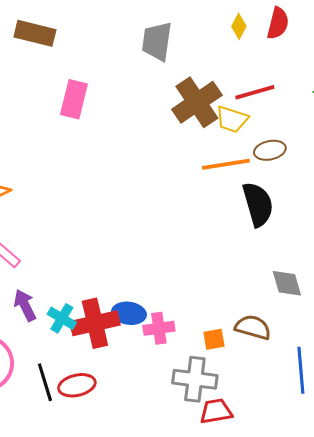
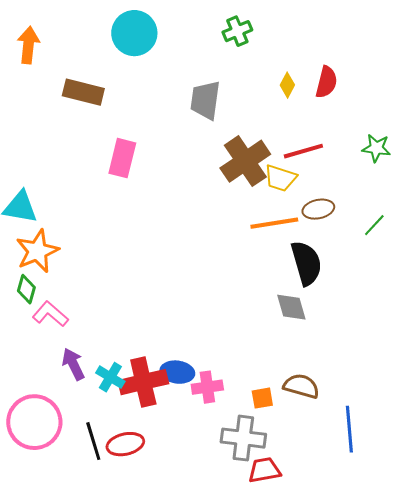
gray diamond: (287, 283) -> (291, 307), moved

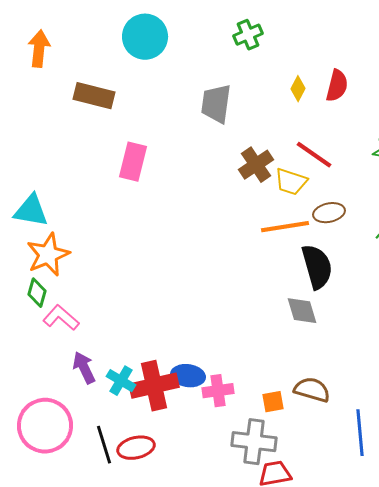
red line: (303, 151) -> (314, 155), turned 51
brown cross: (245, 161) -> (256, 165), size x0.7

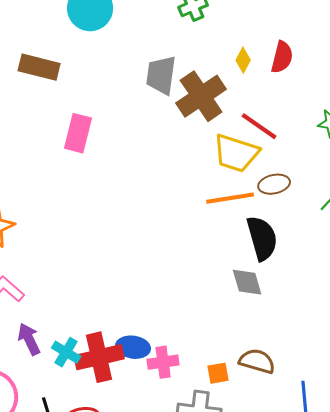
brown cross: (256, 165) -> (201, 96), moved, size x1.4
yellow trapezoid: (291, 182) -> (236, 153), size x1.4

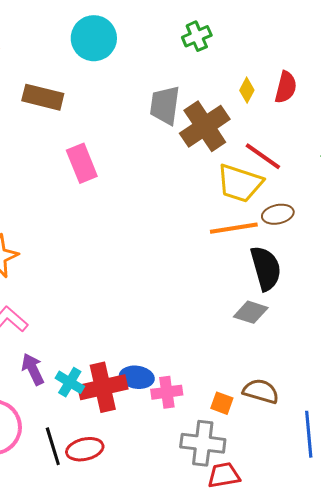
pink rectangle: (78, 133) -> (82, 163), turned -36
gray diamond: (247, 282) -> (251, 312), turned -56
orange square: (218, 373) -> (222, 403), turned 30

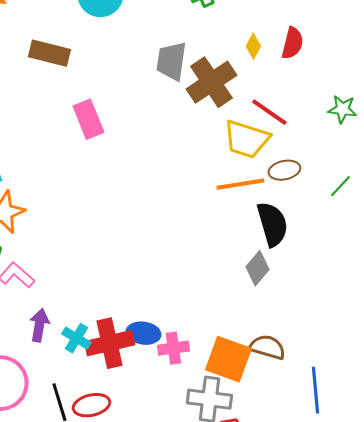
gray diamond: (251, 312) -> (257, 268), turned -68
purple arrow: (33, 369) -> (39, 325), turned 36
orange square: (222, 403) -> (228, 359), size x2.0

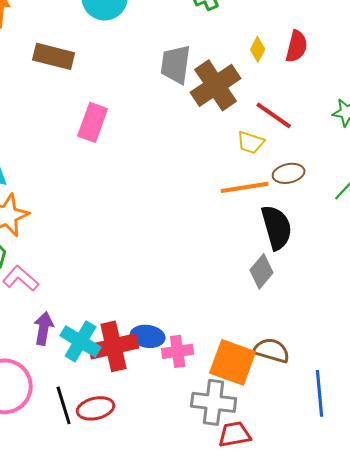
pink rectangle: (88, 119) -> (93, 122), turned 42
yellow trapezoid: (246, 139) -> (251, 142), size x0.6
cyan cross: (76, 338) -> (81, 341), size x1.4

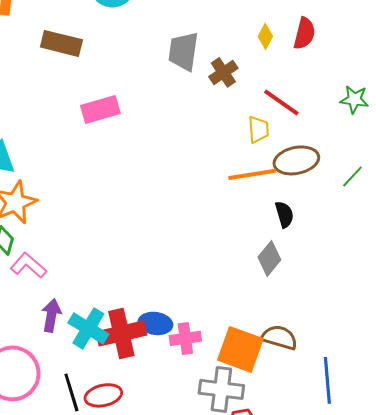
brown cross: (216, 85) -> (223, 72), size x0.6
pink rectangle: (93, 122) -> (100, 109), turned 54
yellow trapezoid: (251, 142) -> (258, 129), turned -112
brown ellipse: (289, 173) -> (296, 160), size x1.4
black semicircle: (277, 227) -> (284, 214), size x0.6

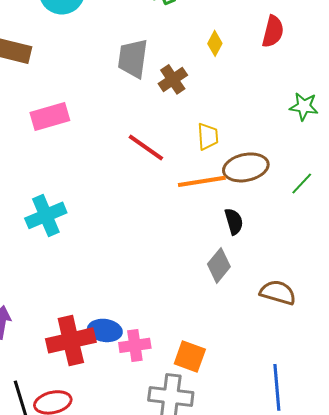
red semicircle: (304, 33) -> (273, 31), moved
red line: (281, 102) -> (146, 147), moved
cyan cross: (88, 328) -> (46, 215), moved, turned 36
brown semicircle: (279, 337) -> (278, 292), moved
orange square: (240, 349) -> (190, 356), size x0.7

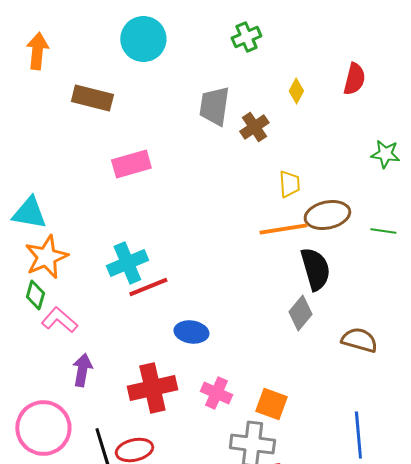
red line: (146, 147) -> (148, 287), moved, turned -57
green line: (302, 183) -> (383, 231), turned 55
black semicircle: (234, 221) -> (315, 269), size x1.6
blue ellipse: (105, 330) -> (191, 332), moved
pink cross: (135, 345) -> (216, 393), turned 32

